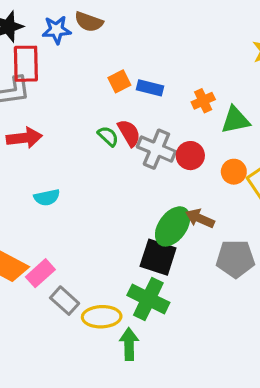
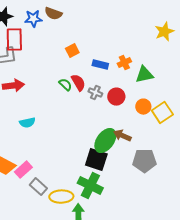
blue rectangle: (150, 88) -> (100, 65), moved
gray cross: (156, 149) -> (95, 93), size x0.6

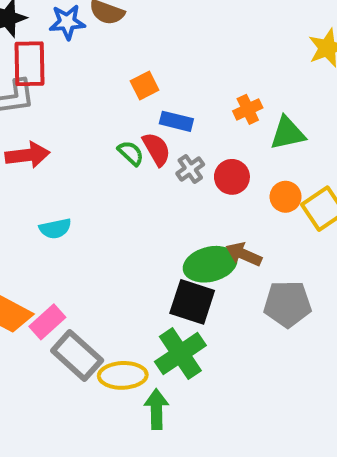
blue rectangle: (100, 65) -> (176, 121), moved
gray cross: (95, 93) -> (190, 169), turned 32
green ellipse: (105, 141) -> (210, 264), turned 40
green cross: (90, 186) -> (180, 354), turned 30
gray rectangle: (38, 187) -> (77, 356), size x1.4

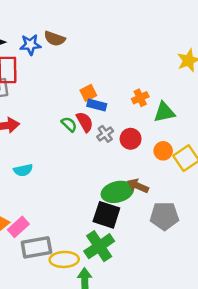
orange square: (145, 86) -> (88, 93), moved
gray rectangle: (77, 356) -> (36, 247), turned -52

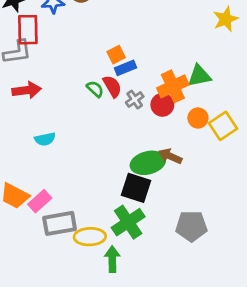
orange cross: (140, 98) -> (173, 86), moved, size x1.6
blue rectangle: (97, 105) -> (125, 68), turned -36
gray pentagon: (164, 216) -> (191, 226), moved

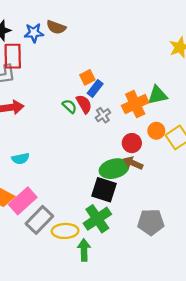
blue rectangle: (125, 68) -> (95, 88), turned -30
red circle: (162, 105) -> (132, 143), moved
cyan semicircle: (45, 139) -> (20, 159), moved
pink rectangle: (40, 201) -> (23, 201), size x1.4
gray rectangle: (60, 223) -> (39, 220), turned -36

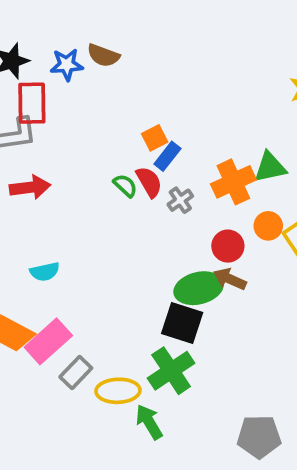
gray rectangle: (39, 220) -> (76, 372), size x0.7
gray pentagon: (151, 222) -> (259, 437), moved
green arrow: (84, 250) -> (149, 422), turned -30

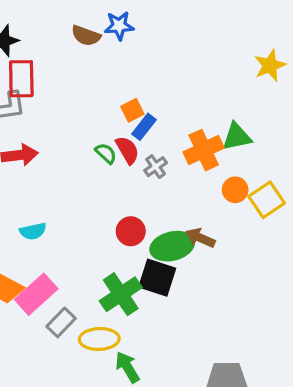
blue star: (67, 65) -> (119, 26), moved
red circle: (228, 246) -> (131, 231), moved
green cross: (171, 371) -> (121, 294), moved

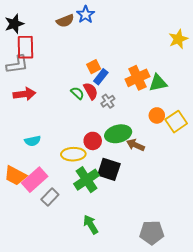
blue star: (119, 26) -> (86, 15), turned -30
brown semicircle: (86, 36) -> (65, 21), turned -42
orange cross: (204, 150) -> (137, 78), moved
green ellipse: (172, 246) -> (118, 134), moved
yellow ellipse: (99, 339) -> (73, 154), moved

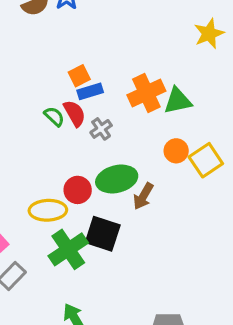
blue rectangle: (101, 77) -> (90, 91), turned 35
brown arrow: (135, 145) -> (143, 196), turned -84

